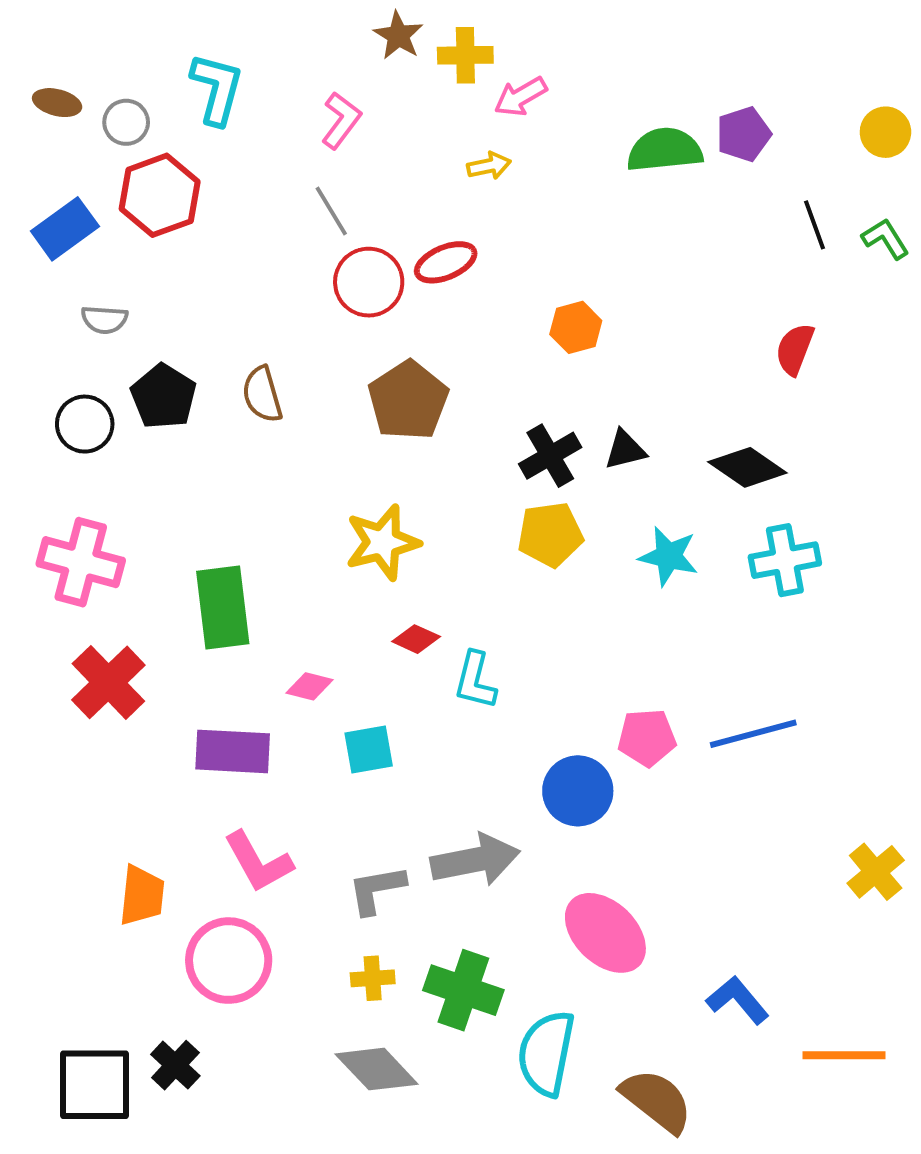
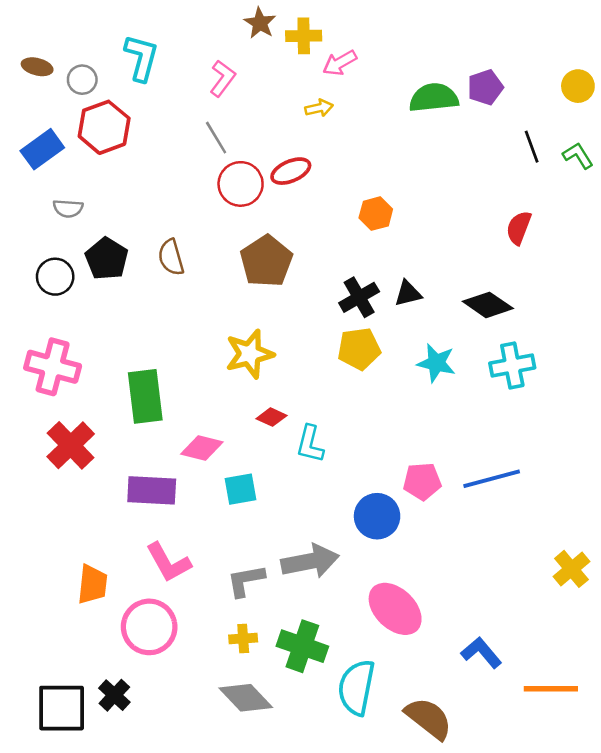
pink diamond: (310, 686) -> (202, 448), size x1.4

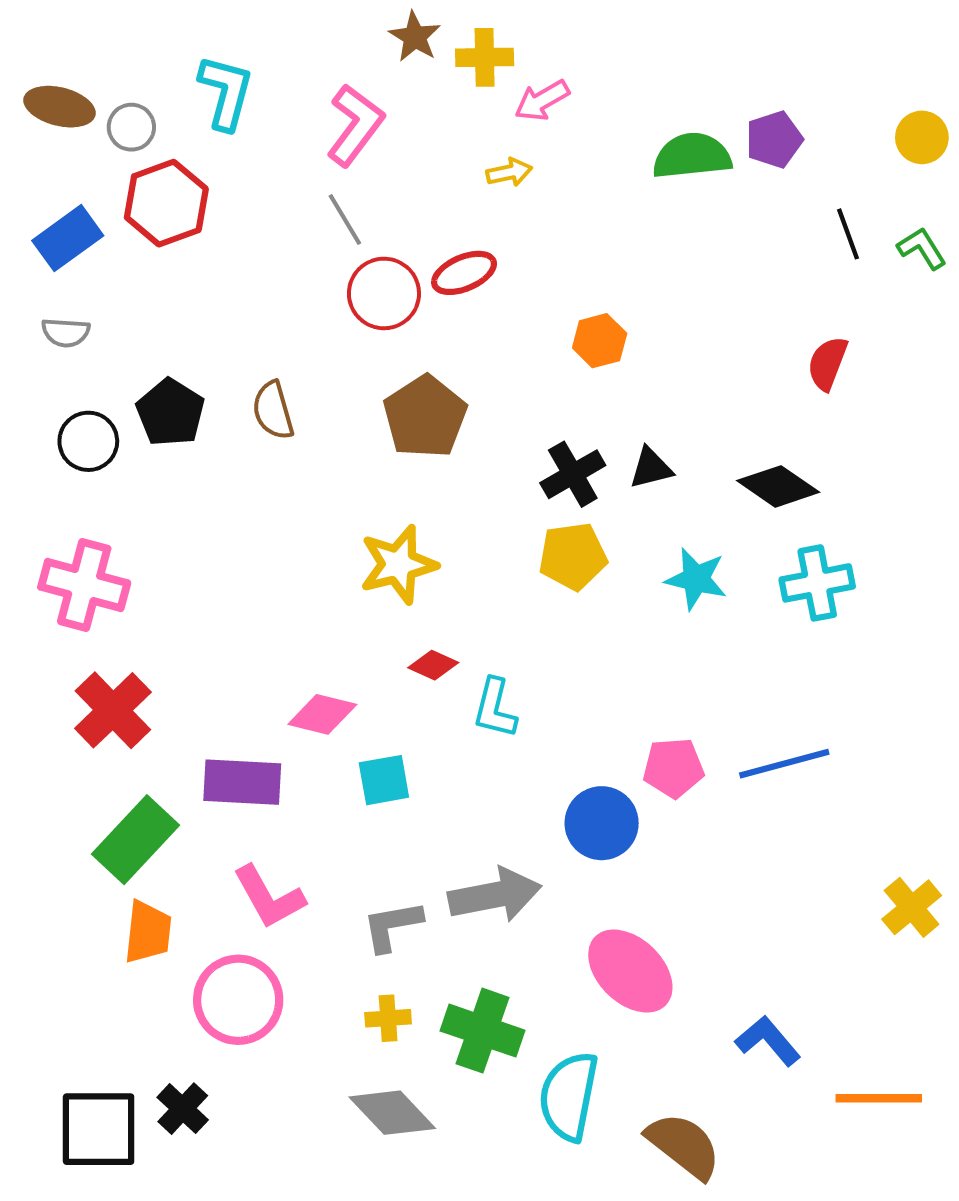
brown ellipse: (37, 67) -> (60, 107), size x1.4
pink L-shape: (223, 78) -> (355, 125), size x1.4
gray semicircle: (68, 208) -> (66, 332), moved
green rectangle: (145, 396) -> (136, 840), moved, turned 50

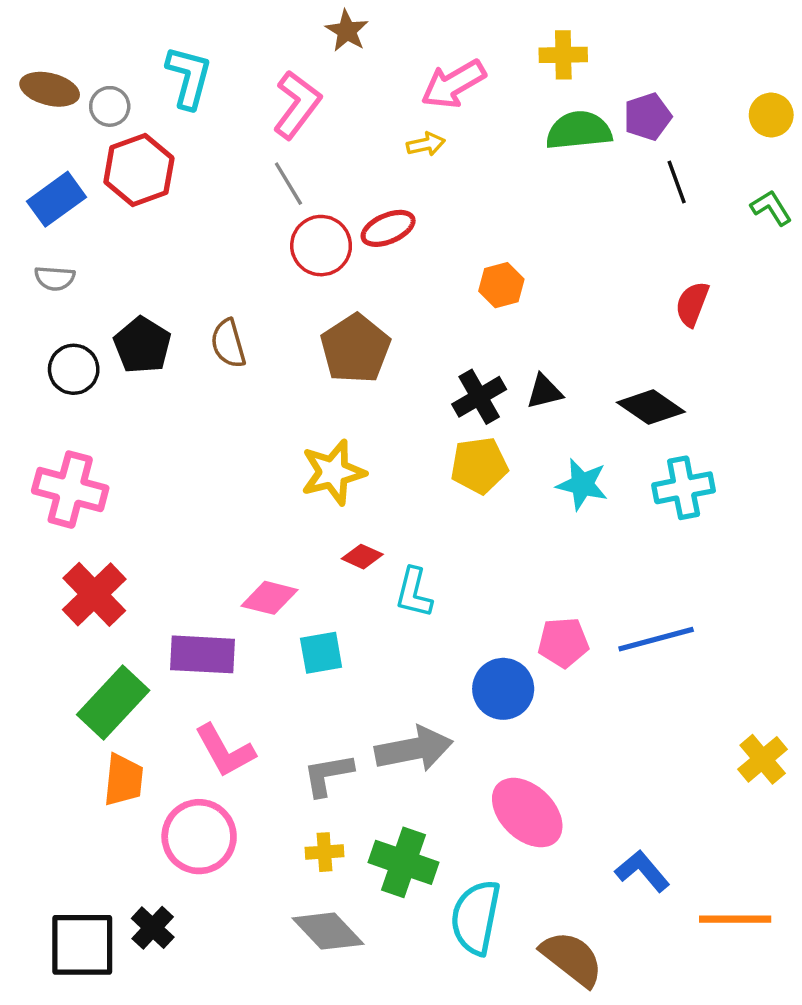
yellow cross: (485, 57) -> (563, 55), moved
pink arrow: (542, 100) -> (453, 84), size x1.4
black line: (848, 234) -> (677, 182), moved

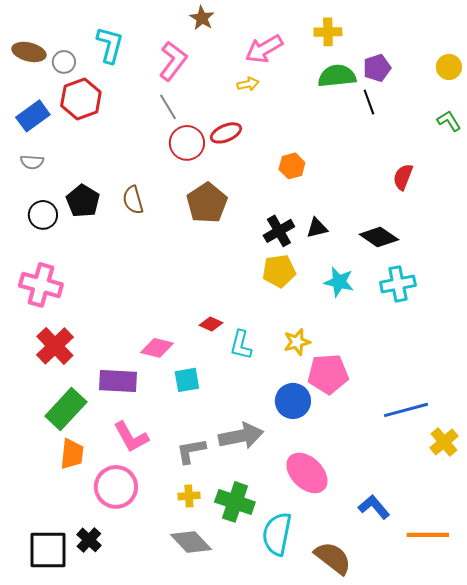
black line: (677, 182) -> (369, 102), moved
yellow star: (333, 472) -> (297, 342), moved, size x0.7
blue line: (656, 639) -> (406, 410), moved
pink pentagon: (563, 642) -> (328, 374), size x1.4

